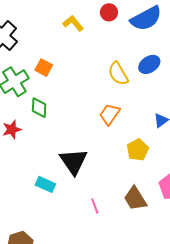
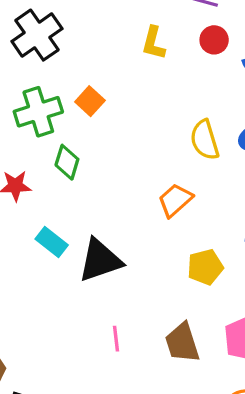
yellow L-shape: (73, 23) -> (153, 43), turned -140
black triangle: (74, 161) -> (100, 260), turned 32
cyan rectangle: (45, 184) -> (52, 242), moved

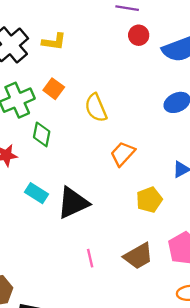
yellow L-shape: (153, 43) -> (54, 42), moved, turned -90
yellow semicircle: (205, 140) -> (96, 108), moved
brown trapezoid: (182, 343) -> (138, 256), turned -96

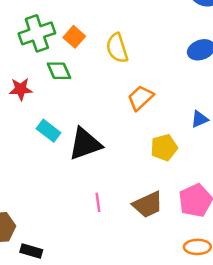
orange square: (54, 89) -> (74, 37), moved
green diamond: (42, 134) -> (59, 71), turned -40

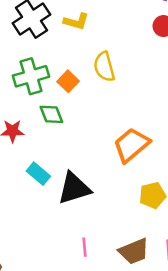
yellow semicircle: (117, 48) -> (104, 67), moved
orange trapezoid: (141, 98) -> (131, 145), size x1.4

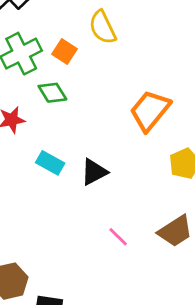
black triangle: (74, 188) -> (94, 172), size x0.7
pink line: (84, 247) -> (118, 237), turned -30

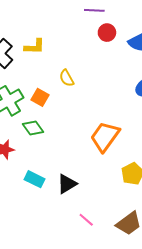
yellow semicircle: (103, 27) -> (67, 78), size x0.7
pink line: (118, 237) -> (86, 220), moved

